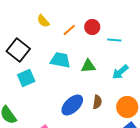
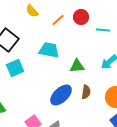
green triangle: (88, 66) -> (77, 66), moved

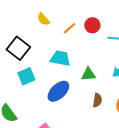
blue ellipse: (61, 95) -> (58, 91), moved

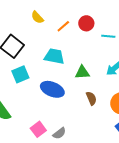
blue ellipse: (58, 91) -> (52, 89), turned 65
brown semicircle: (97, 100) -> (91, 98), turned -32

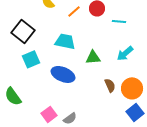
brown semicircle: (91, 98) -> (110, 85), moved

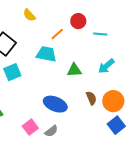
orange line: (74, 11) -> (57, 34), moved
blue ellipse: (63, 74) -> (55, 104), moved

